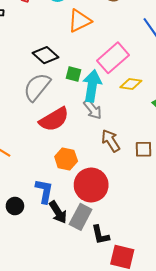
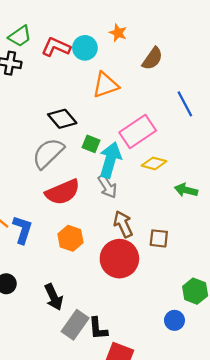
red circle: (91, 185) -> (119, 259), moved
blue L-shape: (44, 191) -> (22, 230), moved
gray rectangle: (81, 217) -> (75, 325), moved

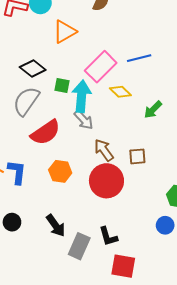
blue line: (185, 104) -> (139, 58), moved, turned -65
yellow diamond: (154, 163) -> (120, 92), turned 40
green arrow: (186, 190) -> (153, 110), turned -48
black L-shape: (98, 328) -> (108, 236), moved

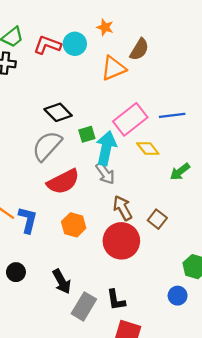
orange triangle: (65, 32) -> (113, 68), moved
green square: (62, 86) -> (87, 134), turned -35
brown square: (137, 156) -> (157, 219), turned 36

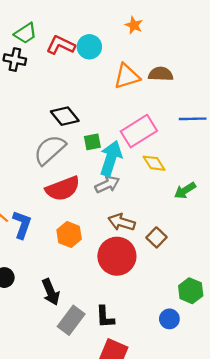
orange star: (105, 27) -> (134, 25), moved
brown semicircle: (139, 49) -> (161, 74), moved, turned -125
blue line: (172, 115) -> (193, 119), moved
gray arrow: (105, 173) -> (107, 184), turned -85
brown arrow: (123, 208) -> (122, 222), turned -50

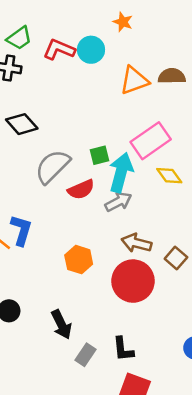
orange star: (134, 25) -> (123, 22), moved
black diamond: (65, 116) -> (22, 124), moved
red semicircle: (63, 189) -> (81, 189), moved, size x0.7
blue L-shape: (22, 225) -> (21, 230), moved
gray rectangle: (71, 320) -> (86, 355), size x0.7

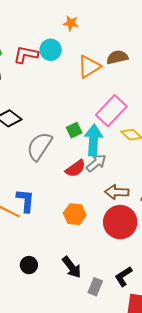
red semicircle: (81, 189) -> (75, 168), moved
black L-shape: (123, 349) -> (123, 276), turned 75

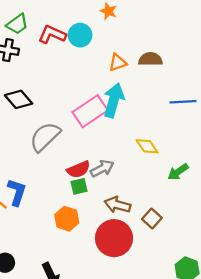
orange triangle: (89, 67) -> (118, 63), size x0.7
pink rectangle: (111, 111) -> (90, 111), moved
green square: (74, 130) -> (79, 186), moved
cyan arrow: (93, 140) -> (114, 100), moved

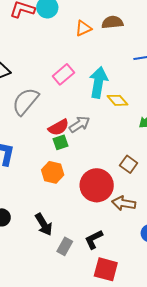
cyan arrow: (114, 100) -> (98, 82), moved
pink rectangle: (90, 111) -> (63, 74), size x0.7
brown arrow: (117, 205) -> (124, 203), moved

